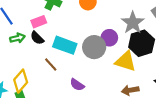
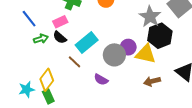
purple circle: (109, 38) -> (128, 47), moved
cyan rectangle: (65, 45) -> (87, 43), turned -55
gray circle: (94, 47) -> (114, 55), moved

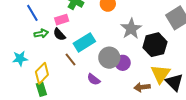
gray star: (150, 17) -> (131, 29), moved
purple circle: (128, 47) -> (123, 63), moved
yellow triangle: (146, 54) -> (160, 74), moved, turned 45
cyan star: (27, 89) -> (20, 58), moved

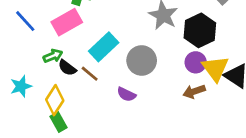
pink rectangle: (62, 20) -> (67, 22), size x1.5
green arrow: (41, 34) -> (53, 56), moved
black semicircle: (59, 34) -> (67, 68), moved
purple circle: (123, 63) -> (196, 62), moved

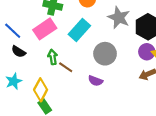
cyan rectangle: (104, 47) -> (79, 30), moved
green arrow: (53, 56) -> (53, 57), moved, turned -72
black semicircle: (67, 68) -> (19, 52), moved

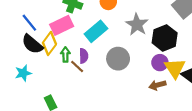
black semicircle: (19, 52) -> (32, 44), size x1.5
purple semicircle: (95, 81) -> (84, 56), moved, turned -120
yellow diamond: (41, 90) -> (49, 43), moved

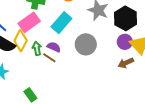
purple semicircle: (84, 56) -> (54, 47), turned -56

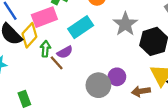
purple circle: (125, 42) -> (117, 77), moved
gray circle: (86, 44) -> (98, 85), moved
purple semicircle: (54, 47) -> (65, 52), turned 112

